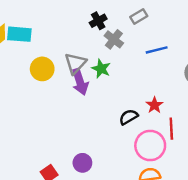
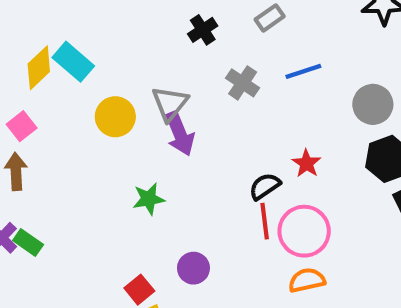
cyan rectangle: (19, 34) -> (73, 62), turned 40
gray cross: (114, 39) -> (243, 83), moved
green star: (101, 69) -> (149, 199), moved, turned -30
red line: (171, 129) -> (265, 221), moved

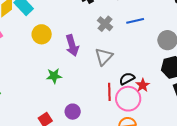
gray triangle: (170, 103) -> (104, 57), moved
red star: (306, 163) -> (143, 85), moved
black semicircle: (265, 186) -> (127, 79), moved

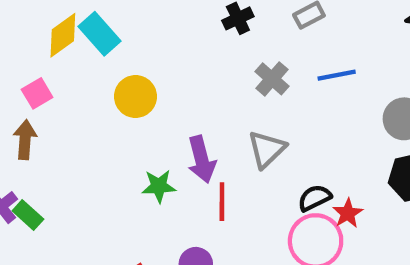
purple arrow: (72, 45) -> (202, 159), moved
red line: (109, 92) -> (222, 202), moved

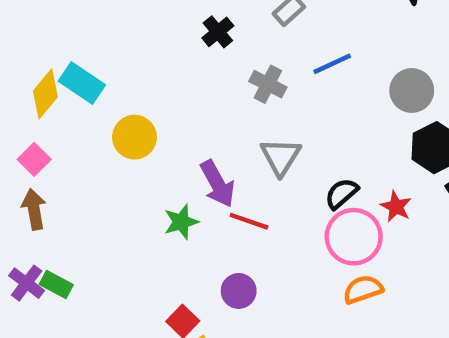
red line: (222, 202) -> (249, 221), turned -57
red star: (348, 213) -> (396, 207), moved

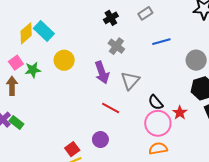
gray cross: (268, 84) -> (116, 46), moved
purple arrow: (217, 184) -> (102, 72), moved
black semicircle: (342, 194) -> (156, 102), turned -98
green star: (181, 222) -> (33, 70), moved

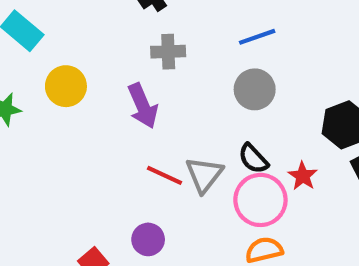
gray cross: (116, 46) -> (168, 52), turned -35
gray circle: (196, 60) -> (255, 89), moved
gray triangle: (130, 81) -> (204, 175), moved

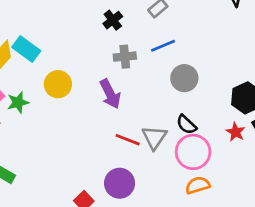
blue line: (257, 37) -> (163, 46), moved
red star: (303, 176) -> (236, 132), moved
purple circle: (148, 239) -> (120, 183), size x1.4

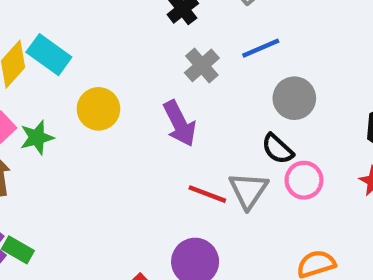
gray cross: (125, 57) -> (202, 65), turned -35
black semicircle: (186, 125) -> (278, 149), moved
pink circle: (193, 152) -> (304, 180), moved, size x0.7

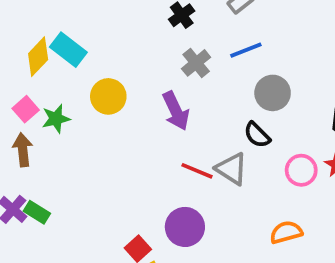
pink circle: (304, 180) -> (301, 170), moved
gray triangle: (248, 190) -> (232, 169), turned -33

